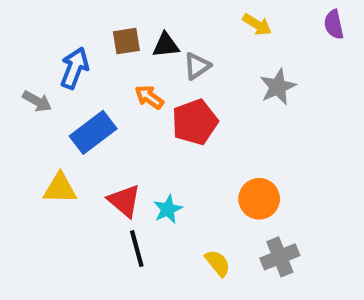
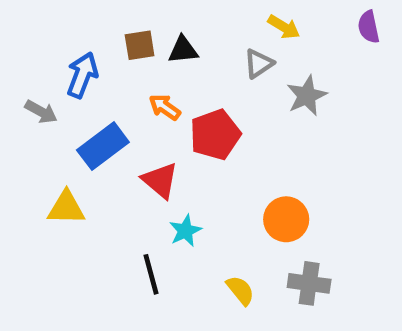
gray triangle: (197, 66) -> (259, 64), moved
red triangle: (124, 201) -> (160, 180), moved
gray cross: (280, 257) -> (309, 283), turned 30

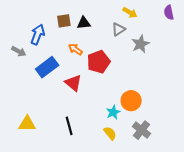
yellow triangle: (66, 208) -> (27, 124), moved
cyan star: (185, 231) -> (113, 112), moved
gray cross: (309, 283) -> (142, 130), turned 30

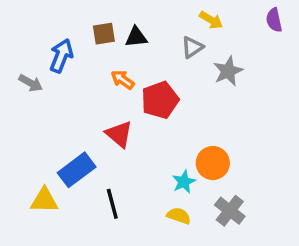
blue rectangle: (47, 67) -> (77, 170), moved
yellow semicircle: (110, 133) -> (179, 216), turned -32

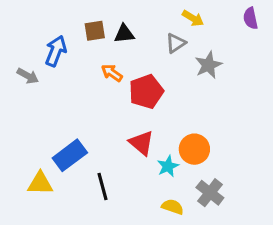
red triangle: (119, 134) -> (141, 143), moved
yellow semicircle: (179, 216) -> (173, 207), moved

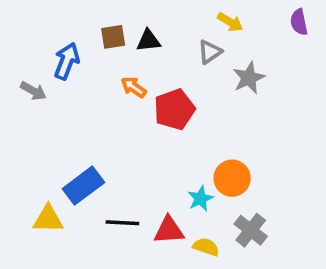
red triangle: (141, 143) -> (169, 230), moved, turned -44
black line: (102, 186) -> (122, 223), turned -72

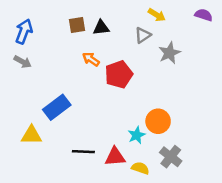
purple semicircle: (299, 22) -> (204, 15), turned 120
blue arrow: (67, 61) -> (24, 31), moved
blue rectangle: (83, 186) -> (57, 107), moved
yellow triangle: (48, 219) -> (31, 135), moved

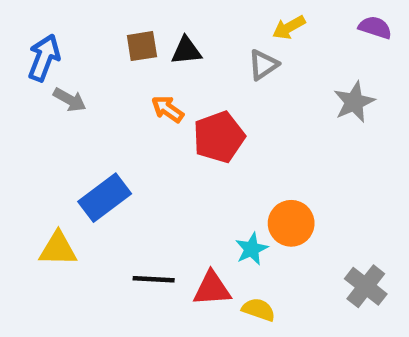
yellow arrow: (157, 15) -> (289, 27), turned 120
gray star: (169, 53) -> (354, 102), moved
gray arrow: (23, 62) -> (70, 100), moved
gray cross: (171, 157) -> (366, 286), moved

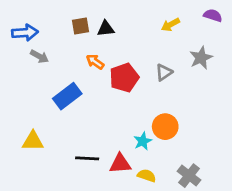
yellow arrow: (289, 27) -> (170, 25), moved
blue arrow: (44, 58) -> (25, 33), turned 65
gray triangle: (263, 65) -> (164, 72), moved
blue rectangle: (105, 198) -> (67, 96), moved
gray cross: (366, 286) -> (189, 176), moved

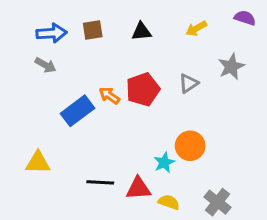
black triangle: (106, 29) -> (141, 32), moved
blue arrow: (25, 33) -> (52, 33), moved
orange arrow: (95, 62) -> (109, 96), moved

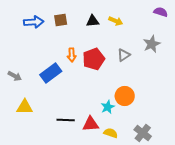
yellow arrow: (196, 29) -> (116, 21), moved, turned -128
gray arrow: (45, 65) -> (15, 76), moved
orange arrow: (109, 96) -> (72, 55), moved, turned -128

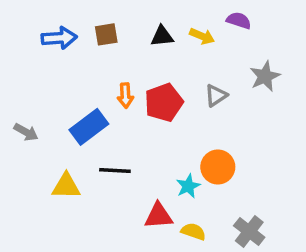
purple semicircle: (161, 12) -> (239, 21), moved
yellow triangle: (25, 107) -> (66, 186), moved
black line: (66, 120) -> (115, 170), moved

